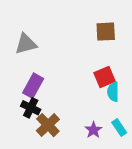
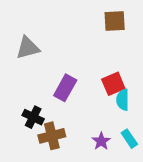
brown square: (106, 32) -> (115, 21), moved
purple rectangle: (33, 86) -> (65, 88), moved
brown cross: (48, 125) -> (52, 136), turned 30

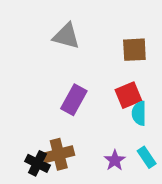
brown square: (115, 21) -> (134, 50), moved
gray triangle: (28, 48) -> (66, 36), moved, turned 30
black cross: (33, 117) -> (37, 163), moved

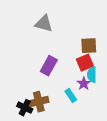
brown square: (134, 50) -> (89, 46), moved
cyan rectangle: (147, 157) -> (71, 96), moved
purple star: (115, 160) -> (84, 84), moved

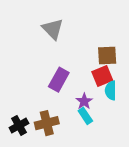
gray triangle: (44, 24) -> (53, 29), turned 30
purple star: (84, 84) -> (84, 101), moved
black cross: (25, 108) -> (19, 125), moved, turned 35

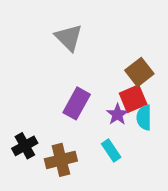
brown square: (107, 55) -> (139, 72), turned -35
purple star: (84, 101) -> (117, 114), moved
black cross: (19, 125) -> (25, 146), moved

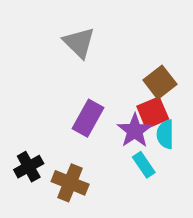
purple star: (117, 114) -> (135, 131), size x1.4
cyan rectangle: (111, 151) -> (144, 165), moved
brown cross: (61, 160) -> (70, 183), turned 36

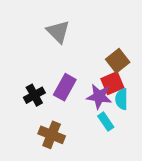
purple star: (135, 131) -> (99, 96), turned -30
black cross: (29, 167) -> (34, 95), moved

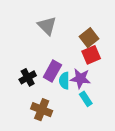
brown square: (118, 61) -> (89, 38), moved
red square: (112, 83) -> (91, 55), moved
cyan semicircle: (122, 99) -> (64, 81), moved

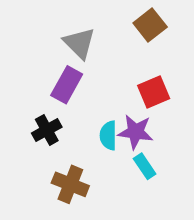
brown square: (89, 38) -> (150, 25), moved
purple rectangle: (52, 71) -> (67, 85), moved

